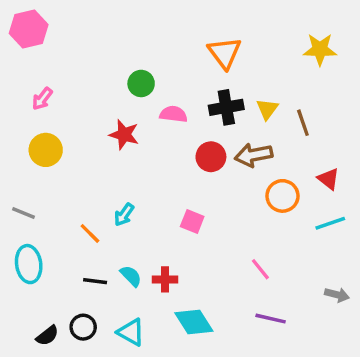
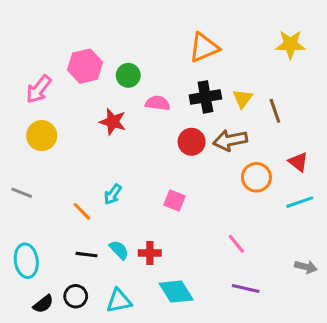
pink hexagon: (29, 29) -> (85, 66), moved
orange triangle: (225, 53) -> (204, 48), turned 44
pink arrow: (42, 99) -> (39, 89), size x1.4
cyan ellipse: (29, 264) -> (26, 261), moved
cyan triangle: (131, 332) -> (119, 301), turned -40

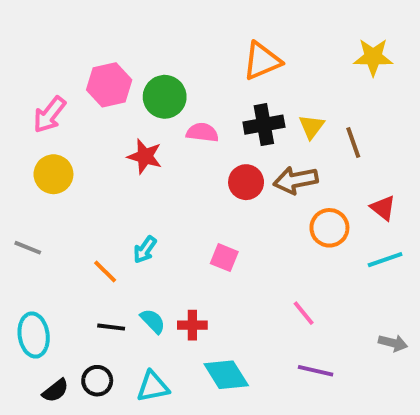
green circle: (128, 75) -> (165, 97), size x1.4

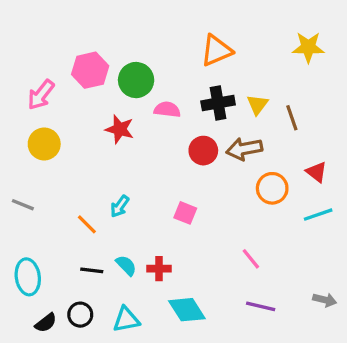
gray arrow: (393, 343) -> (325, 300), moved

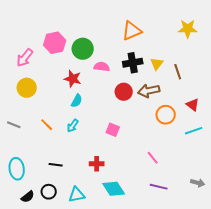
orange line: (87, 224) -> (47, 125), moved
cyan semicircle: (126, 265) -> (77, 101), moved, turned 72

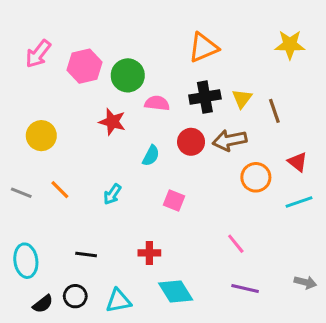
pink arrow: (25, 58) -> (38, 54), moved
cyan semicircle: (77, 101) -> (151, 156), moved
orange line: (47, 125) -> (60, 190), moved

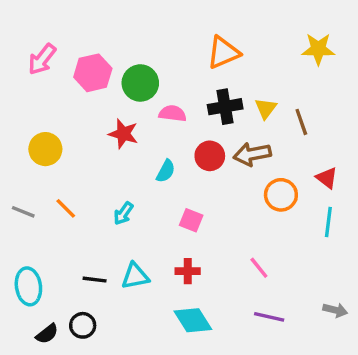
cyan line: (299, 202) -> (328, 222), turned -64
red cross: (149, 253) -> (188, 271), moved
cyan triangle: (118, 301) -> (135, 276), moved

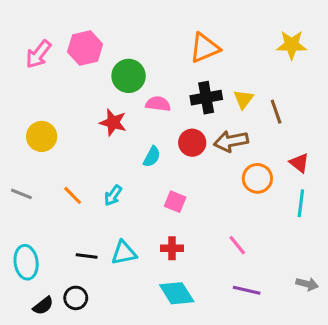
pink hexagon: (93, 73) -> (85, 48), moved
orange line: (66, 208) -> (73, 195), moved

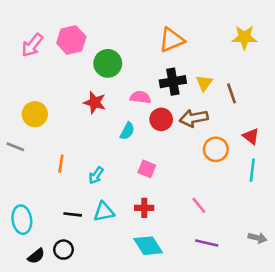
pink semicircle: (158, 104) -> (140, 97), moved
gray line: (21, 194) -> (15, 147), moved
orange line: (73, 195) -> (61, 164), turned 54
cyan arrow: (113, 195) -> (96, 175), moved

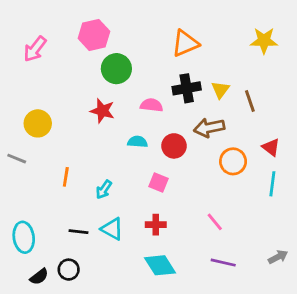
pink hexagon: (71, 40) -> (94, 35), moved
red circle: (161, 119) -> (174, 146), moved
cyan semicircle: (127, 131) -> (137, 142), turned -114
cyan triangle: (104, 212) -> (112, 229), turned 40
gray arrow: (257, 238) -> (278, 257), turned -42

